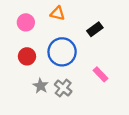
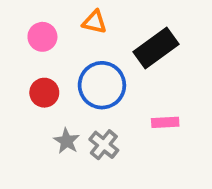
black rectangle: (95, 29) -> (156, 48), size x1.6
pink rectangle: (101, 74) -> (165, 122), turned -49

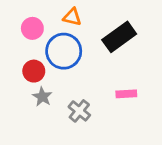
blue circle: (102, 85) -> (64, 51), moved
gray star: (67, 141) -> (42, 97), moved

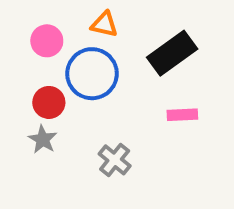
pink rectangle: (126, 94) -> (182, 115), moved
gray star: (42, 97) -> (43, 139), moved

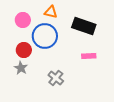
black rectangle: (172, 53) -> (84, 26), turned 55

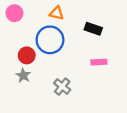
pink circle: (23, 20) -> (14, 13), moved
black rectangle: (84, 26) -> (93, 29), size x0.7

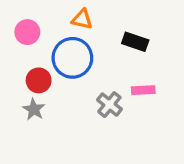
pink circle: (14, 13) -> (27, 32), moved
gray cross: (62, 86) -> (109, 105), moved

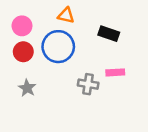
red circle: (39, 80) -> (23, 52), moved
gray cross: (109, 105) -> (88, 84), turned -30

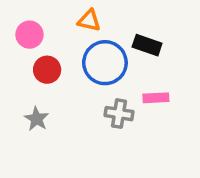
blue circle: (58, 47) -> (105, 63), moved
red circle: (23, 52) -> (47, 70), moved

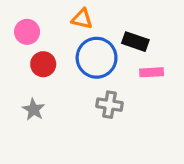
pink rectangle: (156, 98) -> (152, 72), moved

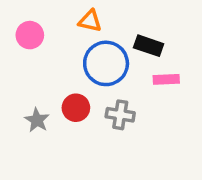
red circle: (43, 64) -> (76, 108), moved

